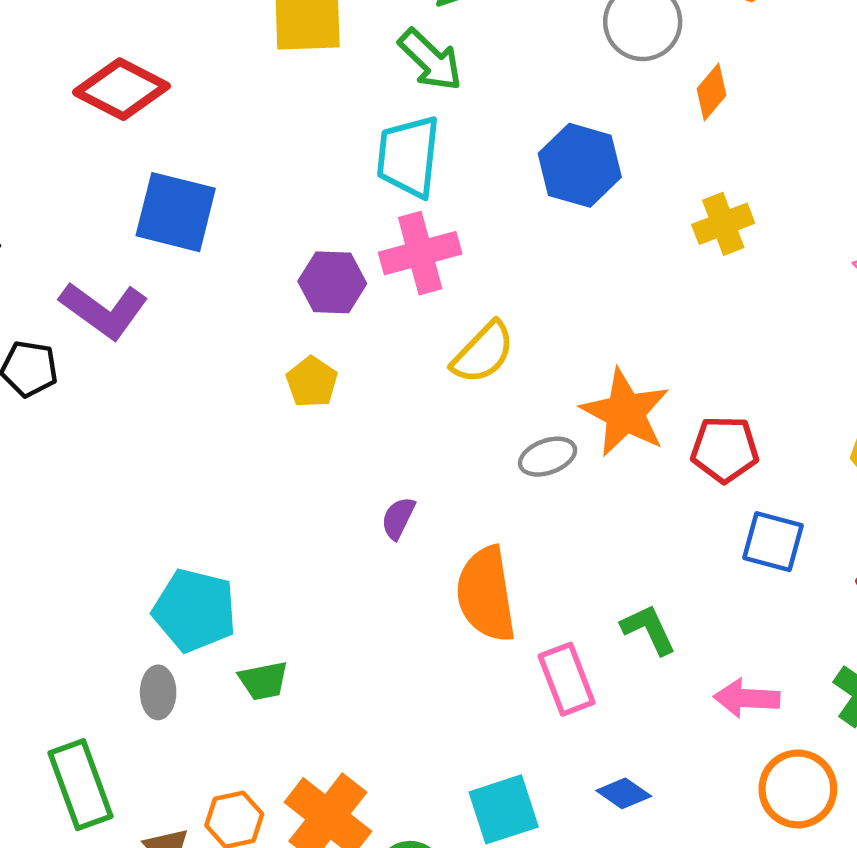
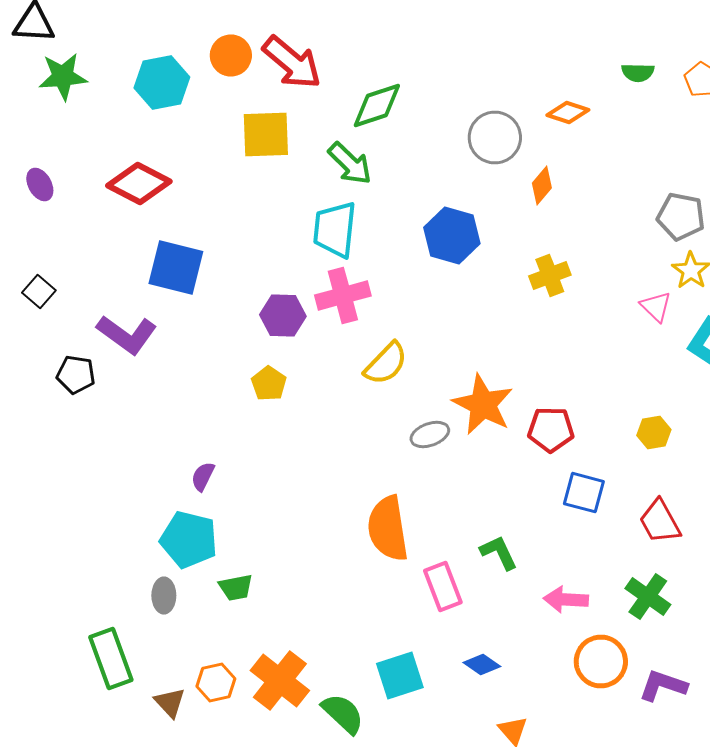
purple semicircle: (398, 518) -> (203, 476), moved

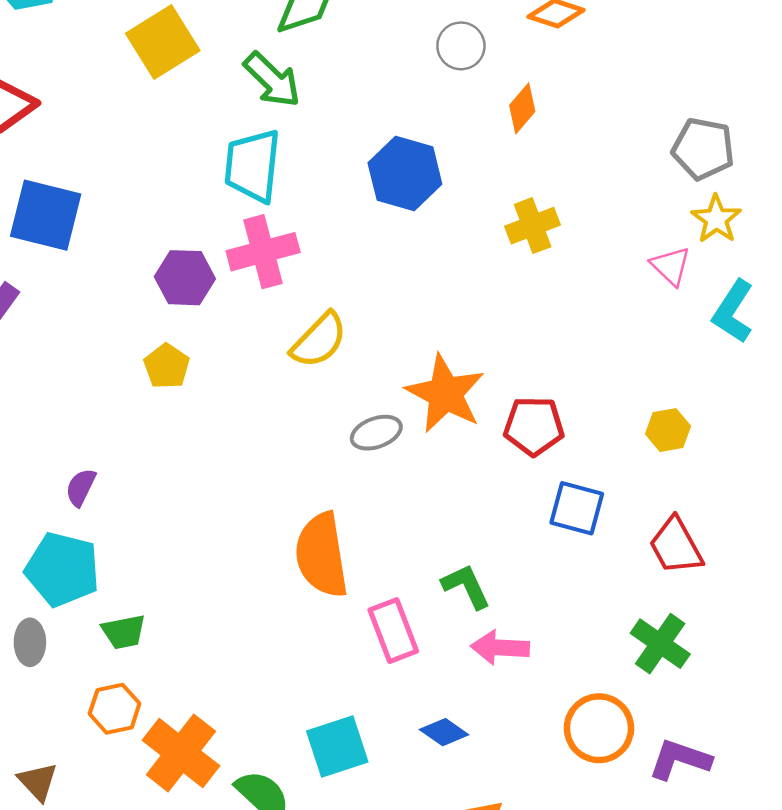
yellow square: (266, 134) -> (163, 42), turned -30
gray circle: (495, 138) -> (461, 46), size x0.7
pink arrow: (566, 600) -> (500, 648), moved
orange hexagon: (216, 682) -> (115, 709), moved

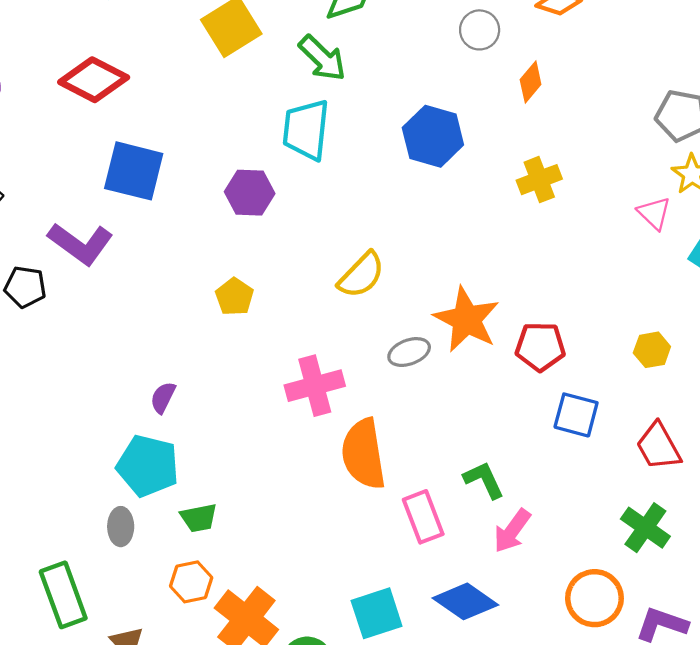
pink cross: (263, 252) -> (315, 386), moved
purple hexagon: (185, 278) -> (250, 193), moved
pink arrow: (500, 648) -> (512, 531), turned -57
blue diamond: (444, 732) -> (465, 601), size x1.6

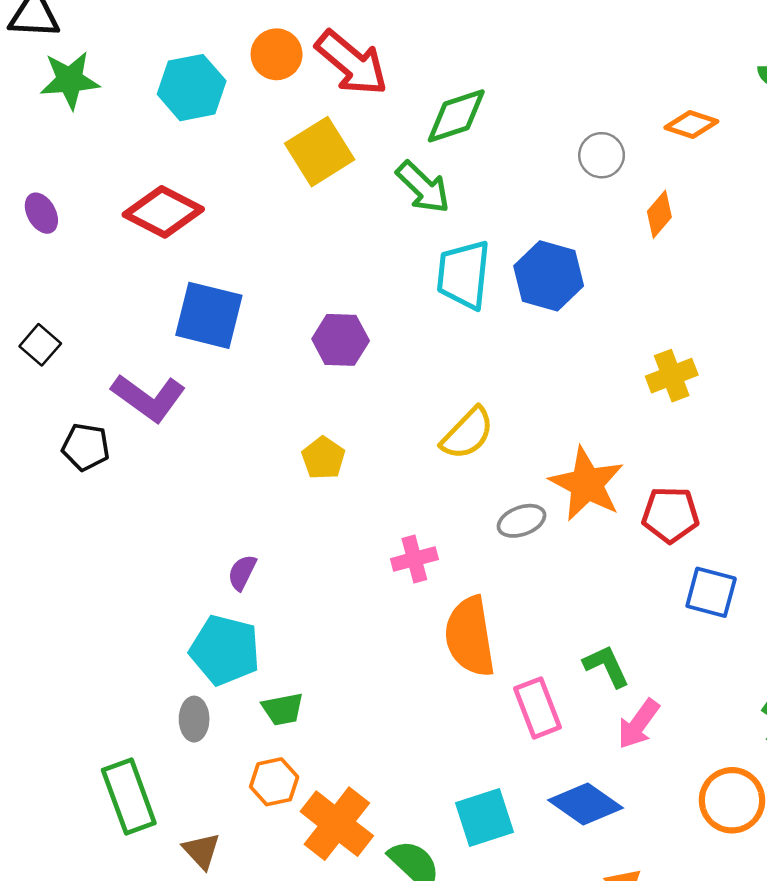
cyan trapezoid: (306, 130) -> (464, 275), moved
yellow cross: (539, 180) -> (672, 376), moved
pink cross: (315, 386) -> (414, 559), size x0.7

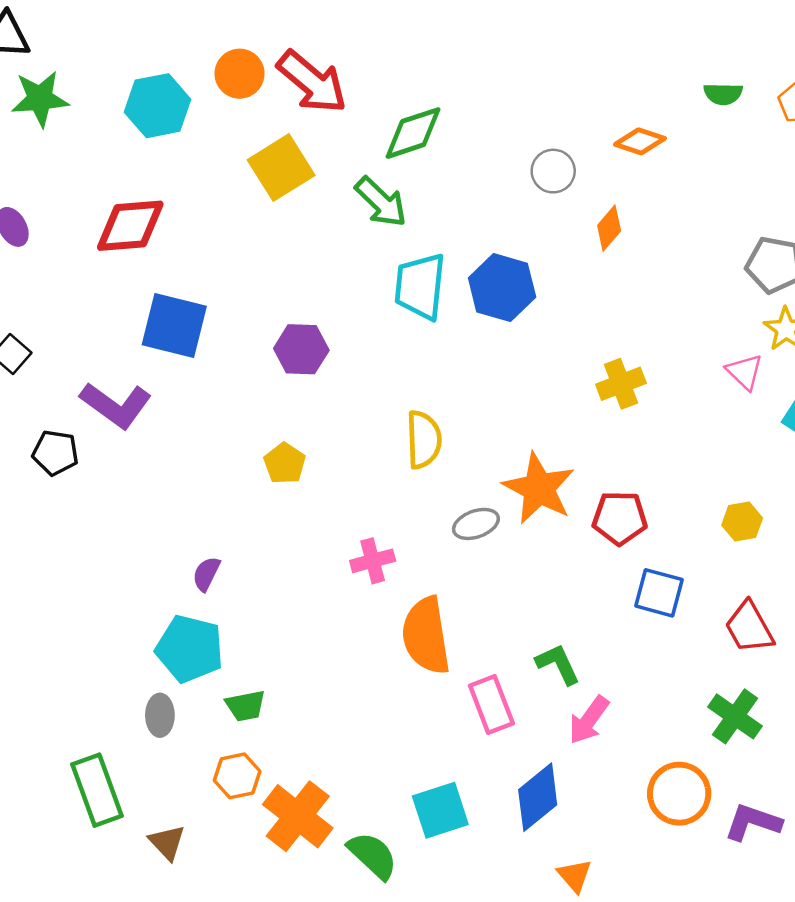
red diamond: (163, 212) -> (130, 226), turned -32
yellow semicircle: (467, 433) -> (424, 440), turned -46
blue diamond: (586, 804) -> (538, 797), turned -74

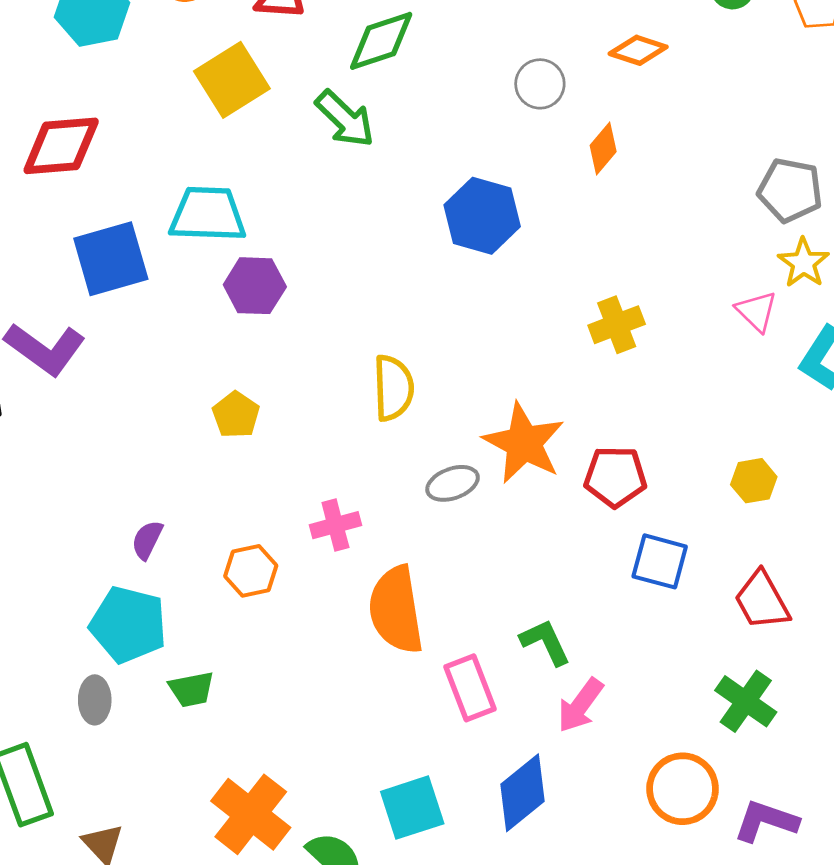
cyan trapezoid: (420, 286) -> (208, 214), moved, turned 86
blue square: (174, 326) -> (111, 259), turned -30
orange hexagon: (237, 776) -> (251, 571), moved

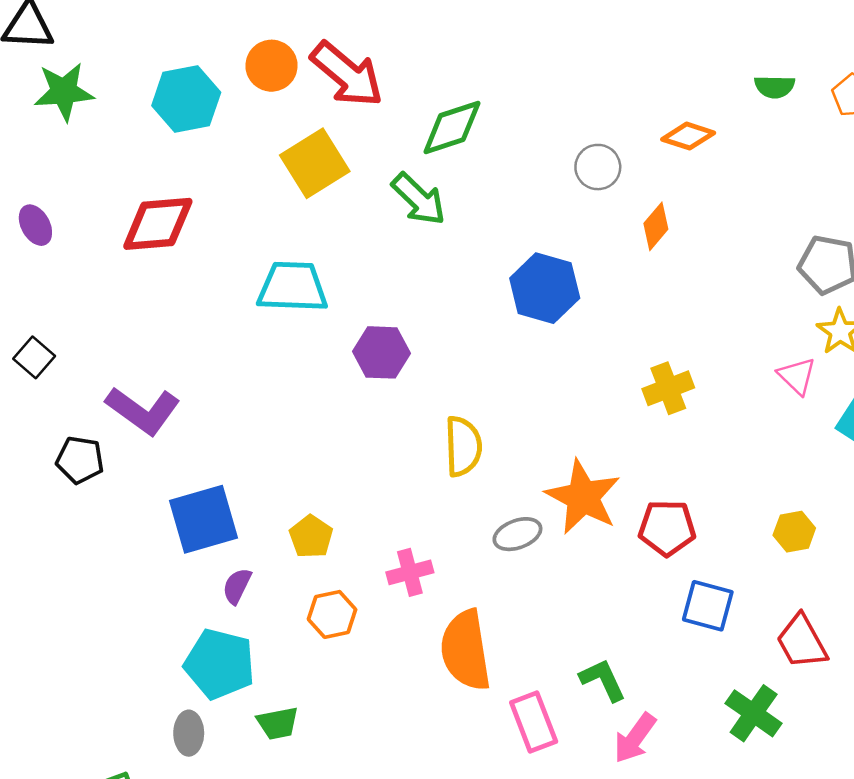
blue square: (111, 259) -> (204, 519), moved
purple hexagon: (255, 286) -> (382, 352), moved
yellow pentagon: (236, 415) -> (311, 537), moved
green cross: (746, 701) -> (754, 713), moved

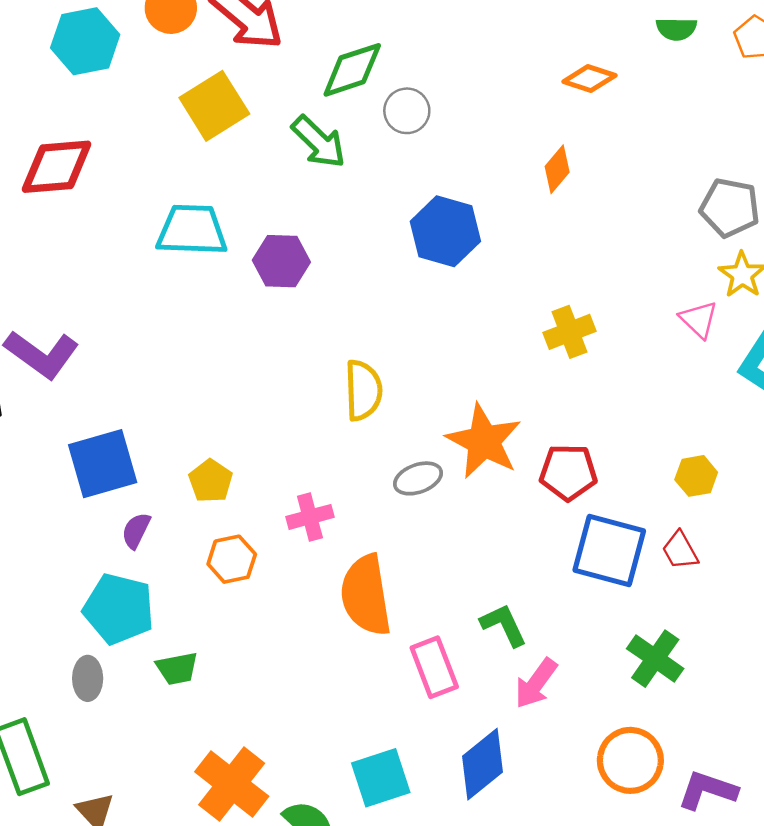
gray circle: (598, 167) -> (407, 111), moved
purple hexagon: (382, 352) -> (281, 261), moved
blue square: (708, 606) -> (609, 550), size x1.4
red trapezoid: (802, 642) -> (680, 550), moved, size x0.7

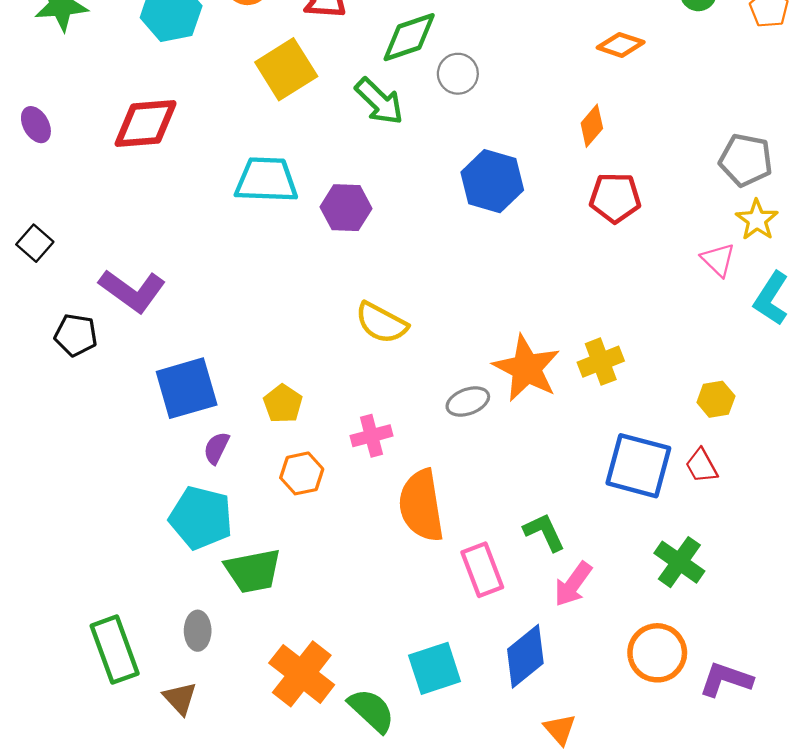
yellow cross: (570, 332) -> (601, 362), moved
yellow semicircle: (363, 390) -> (381, 323), moved, turned 120
red pentagon: (568, 472) -> (615, 198), moved
green trapezoid: (177, 668) -> (253, 571), size x1.5
gray ellipse: (88, 678) -> (198, 631), moved

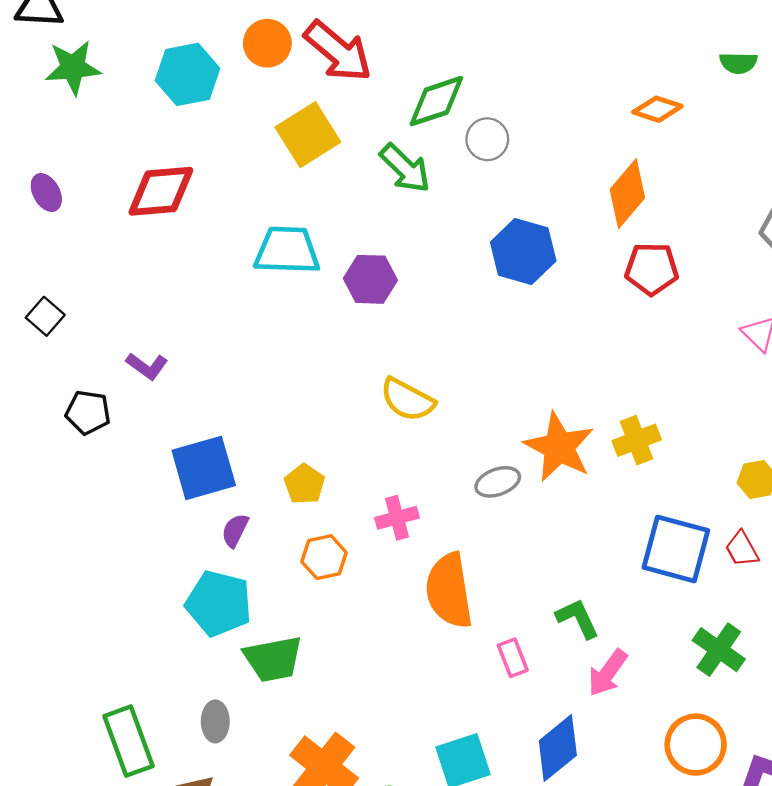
orange diamond: (592, 126) -> (627, 194), size x1.5
purple L-shape: (132, 291) -> (147, 366), size x0.6
pink rectangle: (482, 570) -> (513, 658), size x0.7

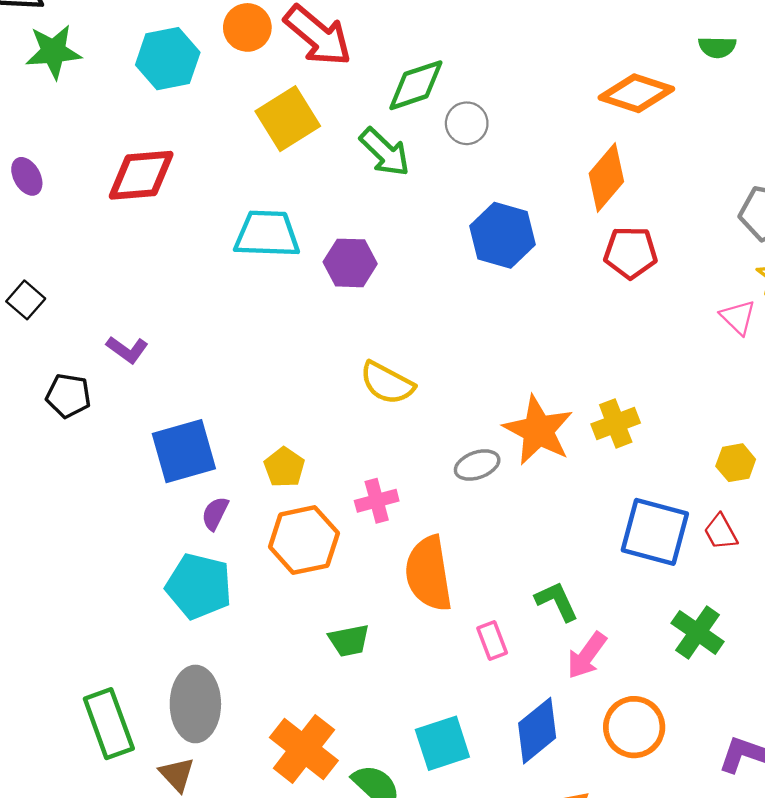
orange diamond: (657, 109) -> (636, 93), size x1.5
orange hexagon: (324, 557) -> (304, 540), size x1.5
green trapezoid: (273, 659) -> (349, 640), moved, size x0.7
gray ellipse: (215, 721) -> (195, 704), size x1.8
orange circle: (696, 745) -> (634, 727), moved

